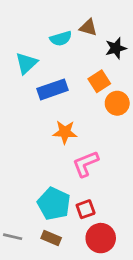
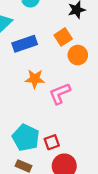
pink L-shape: (86, 164) -> (60, 94), moved

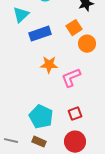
red square: (52, 142) -> (75, 114), moved

